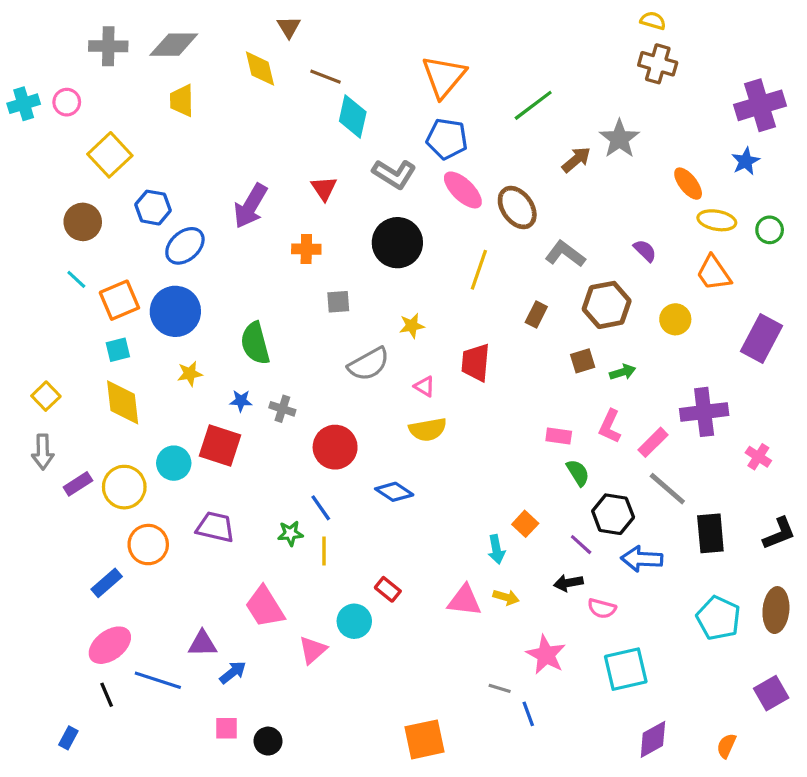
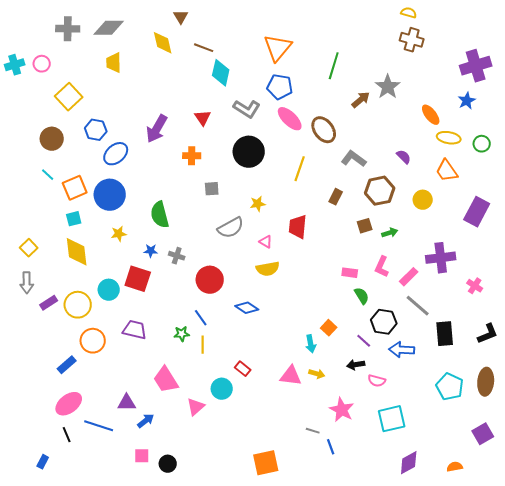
green line: (533, 105) -> (334, 66), turned -36
orange semicircle: (726, 746) -> (455, 467), turned 56

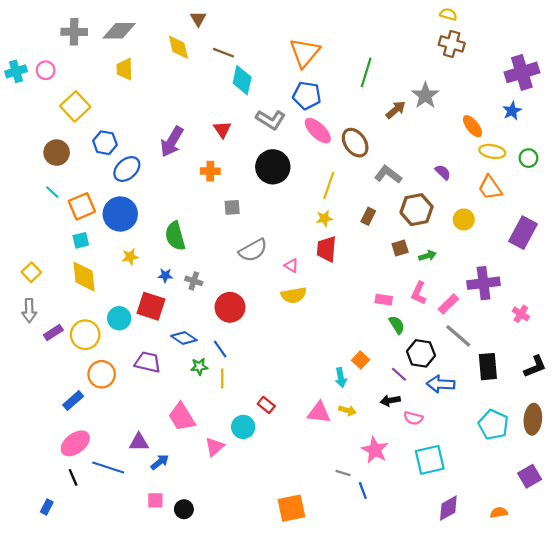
yellow star: (258, 204) -> (324, 218), moved
blue diamond: (247, 308) -> (184, 338), moved

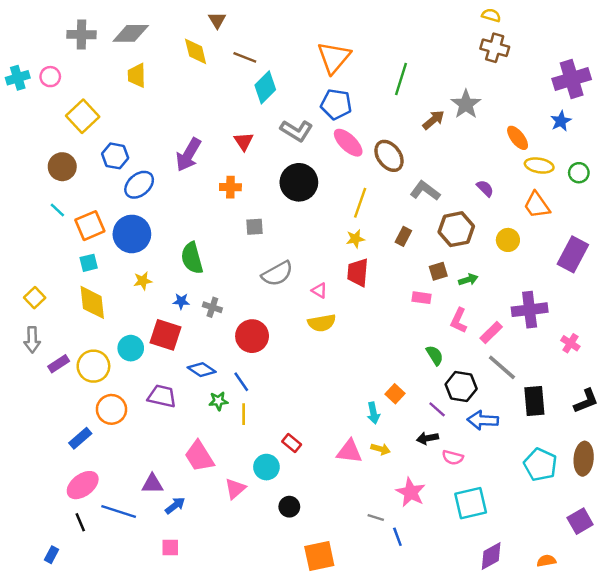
cyan diamond: (242, 80) -> (265, 87), turned 32
pink rectangle: (384, 300) -> (421, 298), moved
black circle: (184, 509) -> (289, 507), moved

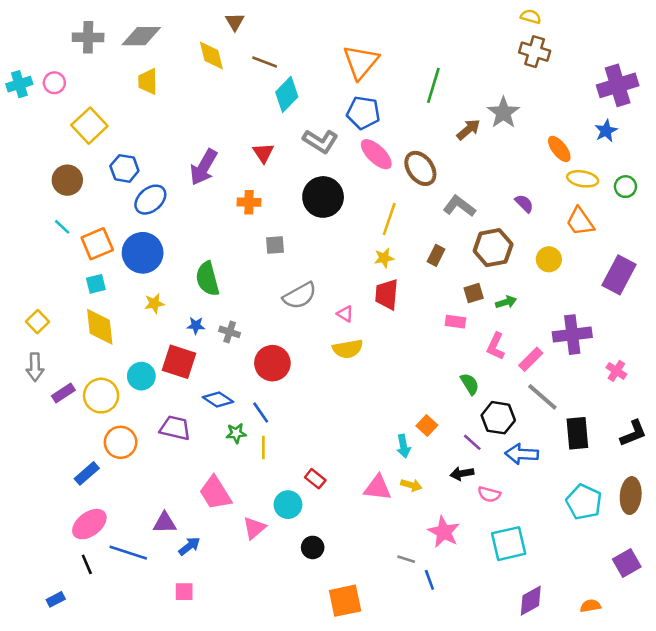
blue rectangle: (51, 555) -> (56, 599), turned 35

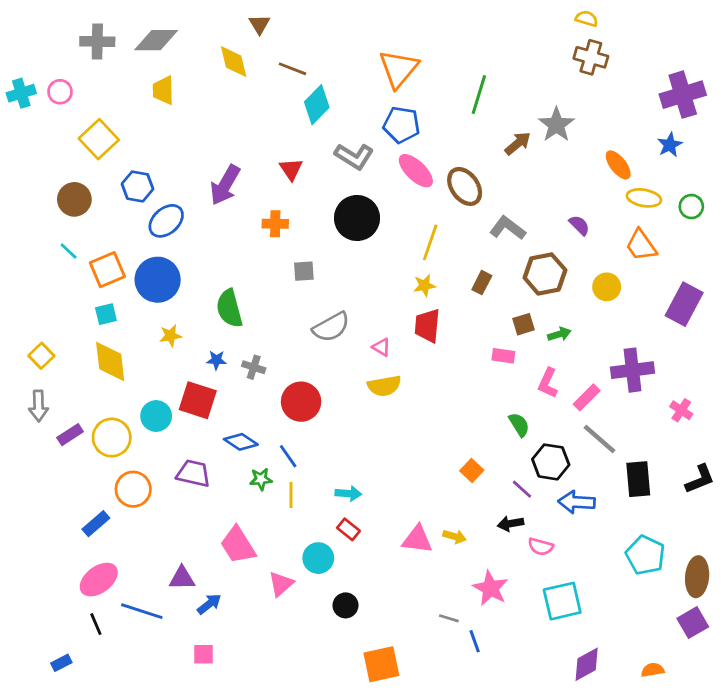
cyan arrow: (404, 446) -> (348, 493), moved, turned -75
brown ellipse: (631, 496) -> (697, 577), moved

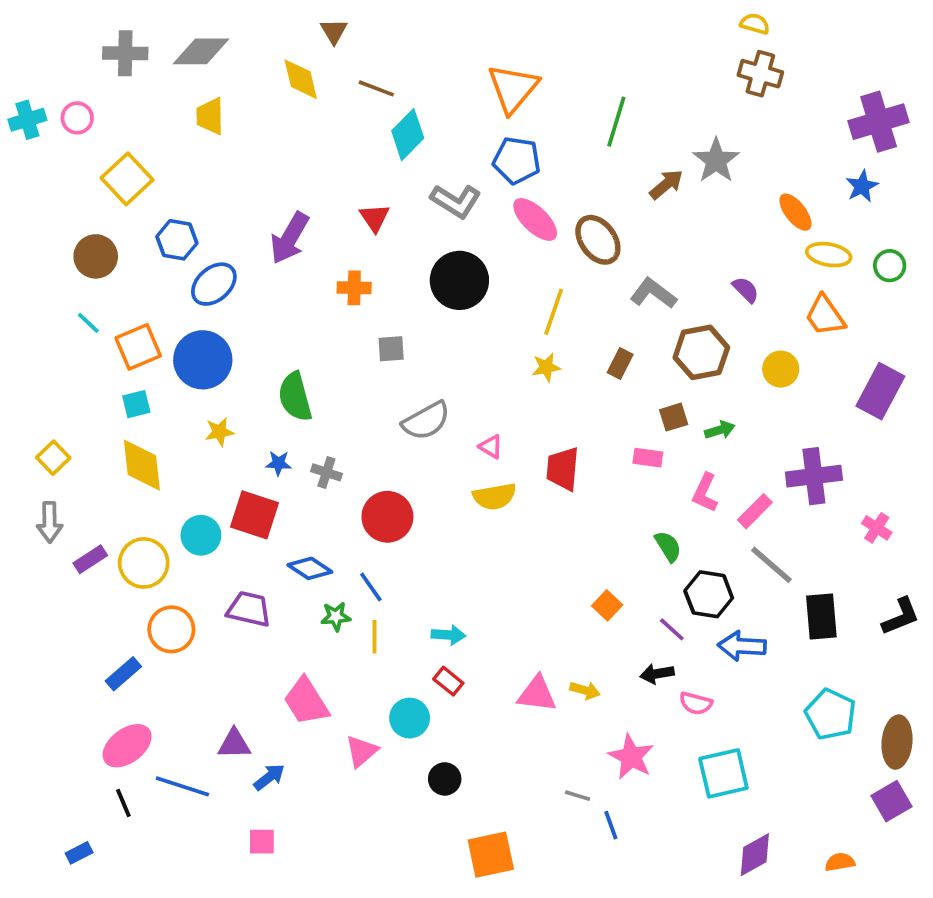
red trapezoid: (427, 326) -> (563, 469), moved

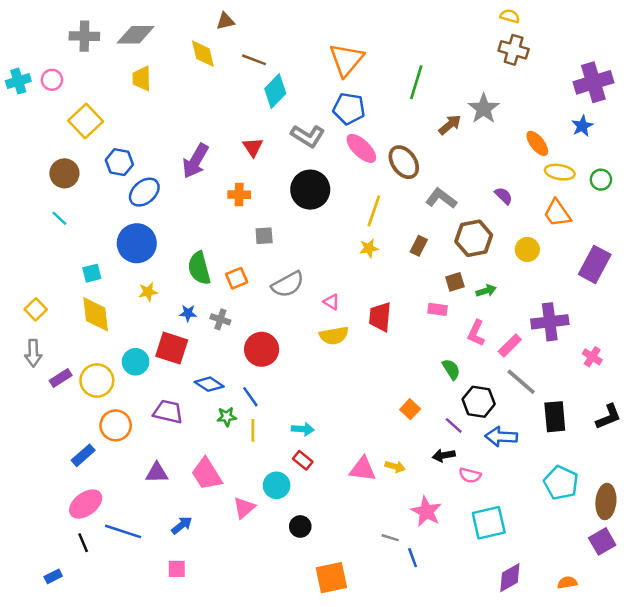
brown triangle: (334, 31) -> (225, 21), turned 48
orange square: (138, 347) -> (237, 278), moved, size x0.7
purple triangle: (234, 744) -> (157, 473), moved

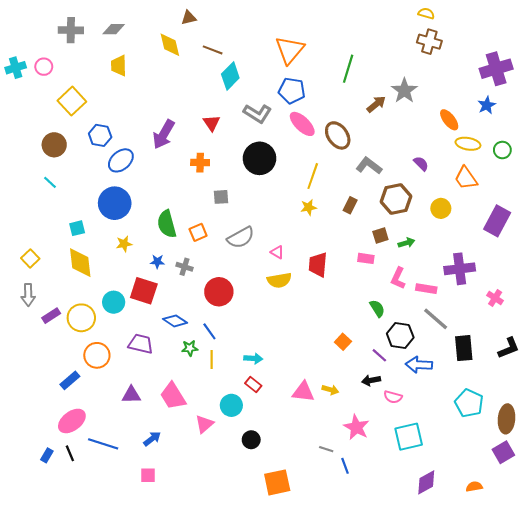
gray diamond: (136, 35) -> (114, 29), size x0.7
pink rectangle: (510, 346) -> (426, 289), turned 54
blue rectangle: (53, 576) -> (47, 455), moved, turned -32

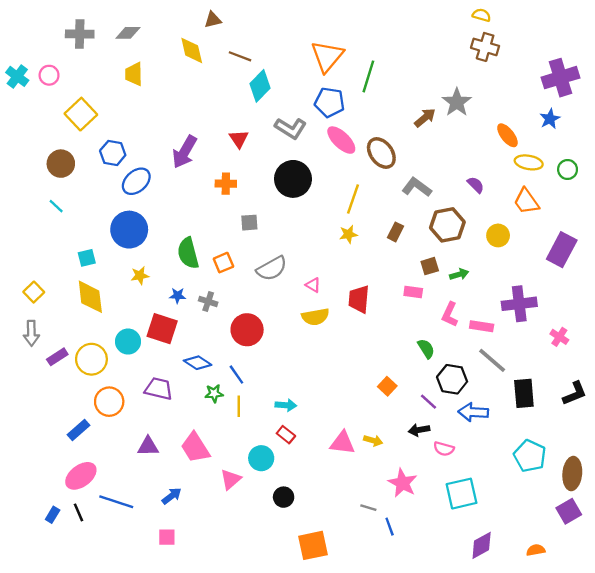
cyan cross: (16, 68) -> (17, 76), turned -36
green line: (348, 69) -> (368, 76), moved

